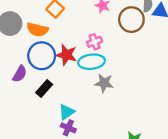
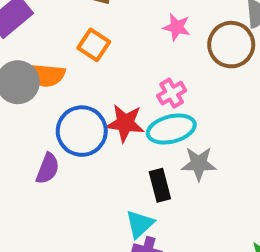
orange semicircle: (37, 30) -> (45, 75), moved
black rectangle: (44, 89) -> (160, 185), moved, turned -48

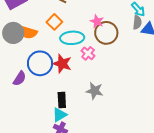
brown circle: (231, 45) -> (106, 33), moved
pink cross: (172, 93) -> (88, 53), turned -32
cyan ellipse: (171, 129) -> (72, 38), moved
black rectangle: (160, 185) -> (62, 100), moved

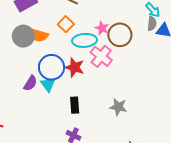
pink star: (97, 21) -> (102, 28), moved
pink cross: (88, 53) -> (101, 56), size x1.5
gray star: (95, 91) -> (118, 107), moved
cyan triangle: (60, 115) -> (48, 85), moved, turned -35

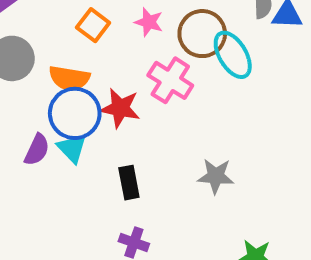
pink star: (102, 28) -> (149, 22), moved
orange semicircle: (38, 35) -> (69, 78), moved
cyan ellipse: (85, 40) -> (233, 55), moved, turned 70

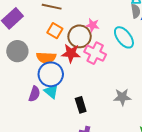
pink star: (149, 22) -> (93, 25), moved
brown circle: (202, 34) -> (80, 36), moved
red star: (120, 108) -> (71, 53), moved

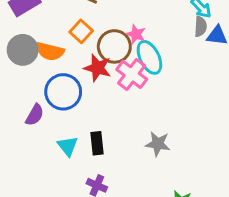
cyan ellipse: (124, 37) -> (149, 57), moved
orange semicircle: (46, 58) -> (50, 51), moved
cyan triangle: (51, 91) -> (68, 146), moved

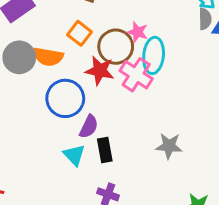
cyan ellipse: (149, 57) -> (154, 55), turned 36
purple semicircle: (35, 115) -> (89, 127), moved

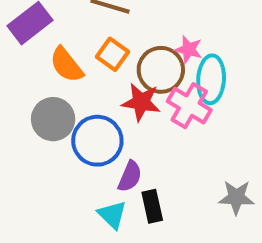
gray circle: (19, 57) -> (53, 119), moved
orange semicircle: (48, 57) -> (67, 65), moved, turned 44

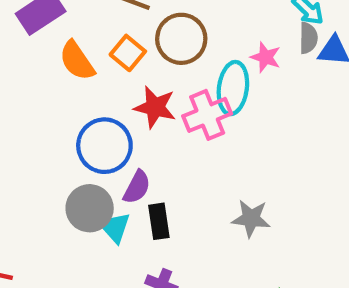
pink star: (189, 49) -> (266, 57), moved
brown circle: (161, 70) -> (181, 39), moved
pink cross: (189, 106) -> (207, 115), turned 33
gray circle: (53, 119) -> (90, 208), moved

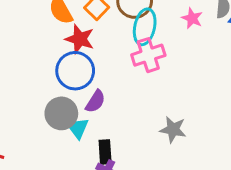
cyan ellipse: (233, 88) -> (145, 27), moved
red star: (155, 107) -> (80, 39), moved
black rectangle: (159, 221) -> (105, 152), moved

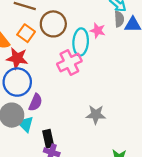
cyan ellipse: (145, 27) -> (81, 42), moved

